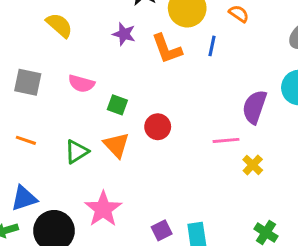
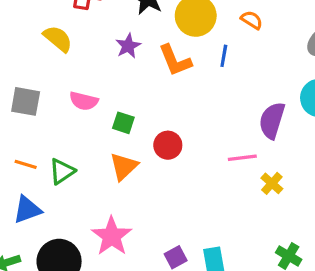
purple star: (124, 34) -> (128, 46), turned 30
orange triangle: (116, 145) -> (124, 166), turned 32
green triangle: (77, 152) -> (62, 171), moved
blue triangle: (24, 198) -> (27, 210), moved

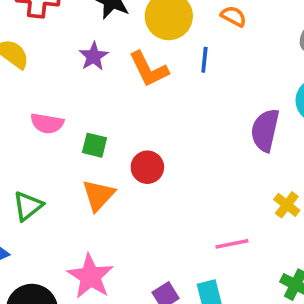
pink line: (242, 158) -> (232, 244), moved
yellow cross: (272, 183) -> (287, 205), moved

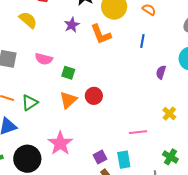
blue line: (204, 60) -> (142, 41), moved
purple semicircle: (265, 130) -> (161, 72), size x0.6
red circle: (147, 167) -> (94, 96), moved

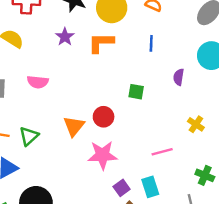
orange L-shape: (101, 34) -> (101, 43), turned 120
green square: (68, 73) -> (136, 92), moved
pink star: (60, 143) -> (102, 155), moved, turned -30

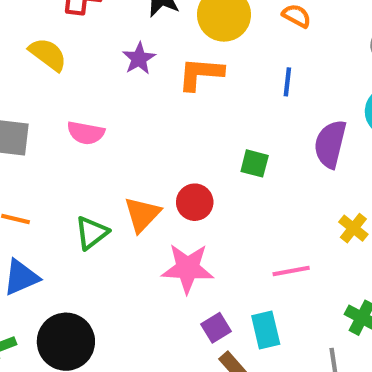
purple semicircle: (179, 77) -> (330, 144), size x1.6
green triangle: (29, 136) -> (92, 233), moved

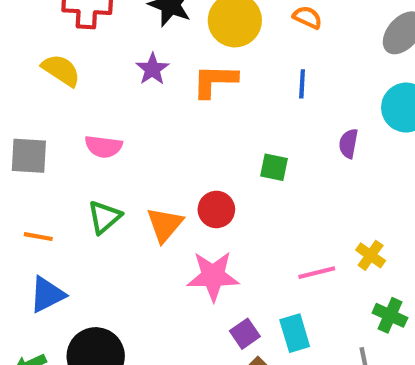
purple semicircle: (330, 144) -> (348, 144), size x0.6
yellow cross: (353, 228) -> (371, 255), moved
green triangle: (92, 233) -> (104, 217), moved

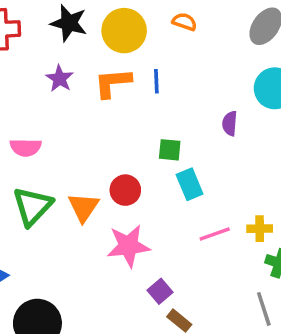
blue line: (302, 84) -> (156, 81), moved
green triangle: (104, 217) -> (32, 206), size x1.4
yellow cross: (371, 255) -> (260, 229), moved, turned -30
cyan rectangle: (295, 333) -> (190, 184), moved

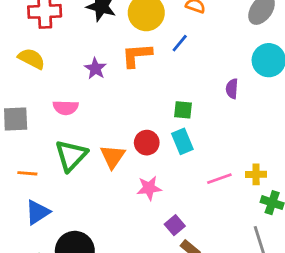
purple star: (60, 79) -> (95, 68), moved
blue line: (156, 81) -> (180, 43), moved, turned 42
cyan rectangle: (190, 184) -> (182, 141), moved
pink star: (128, 246) -> (149, 188), size x0.7

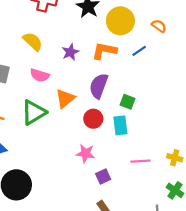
yellow semicircle: (31, 59) -> (33, 41), moved
purple semicircle: (232, 89) -> (99, 86), moved, size x1.6
orange triangle: (113, 156) -> (65, 98), moved
yellow cross: (256, 174) -> (175, 158), moved
purple square: (175, 225) -> (103, 176), moved

